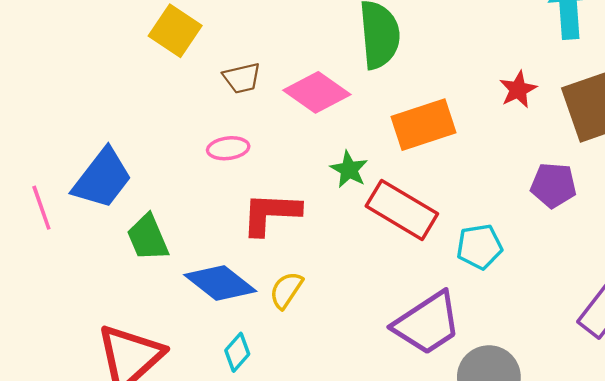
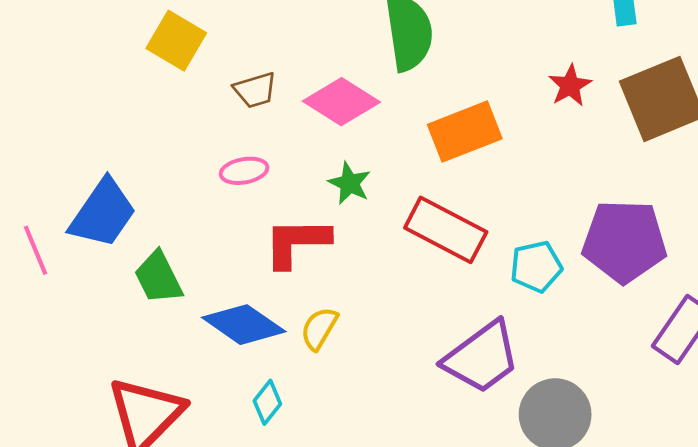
green star: (349, 169) -> (350, 183), moved
purple pentagon: (553, 185) -> (624, 241), moved, size x1.6

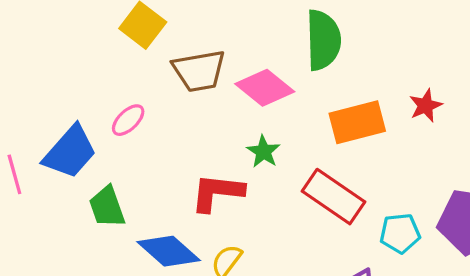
red star: (570, 86) -> (426, 106), moved
brown trapezoid: (255, 90) -> (199, 71), size x1.6
pink ellipse: (244, 171) -> (128, 120), moved, turned -40

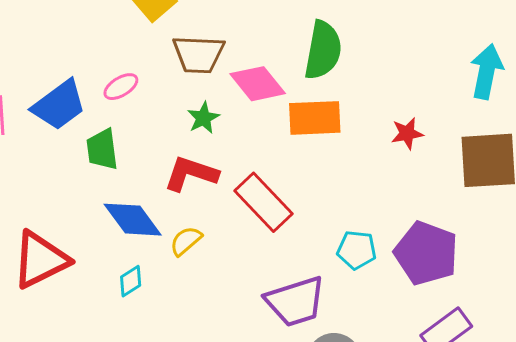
orange rectangle: (357, 122) -> (315, 118), moved
green star: (263, 152) -> (203, 118), moved
red rectangle: (333, 197) -> (263, 202), moved
green trapezoid: (107, 207) -> (102, 149), moved

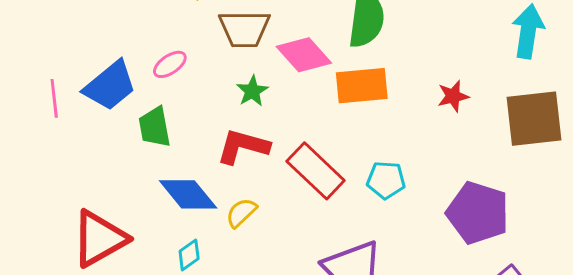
cyan pentagon: (357, 250) -> (386, 180), moved

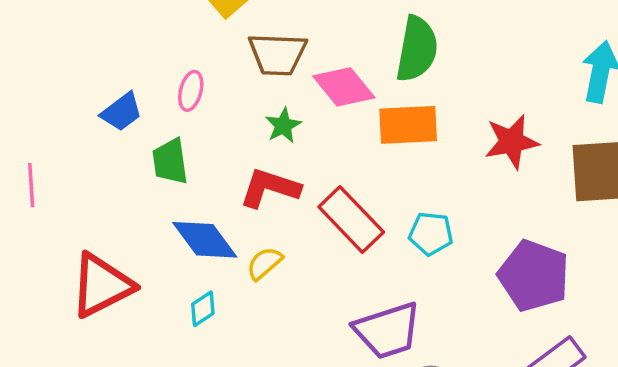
pink ellipse: (170, 64) -> (191, 91), turned -44
blue trapezoid: (110, 86) -> (122, 112), size x0.7
red star: (453, 96) -> (512, 142), size x1.5
pink line: (54, 98) -> (31, 185), moved

